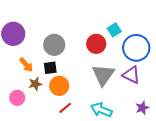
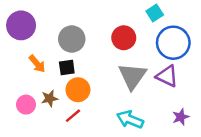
cyan square: (114, 30) -> (155, 13), moved
brown star: (35, 84) -> (50, 98), moved
red line: (65, 108) -> (73, 116), moved

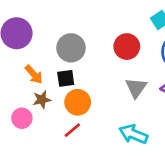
gray triangle: (132, 76) -> (136, 88), size x0.7
brown star: (50, 98) -> (42, 100), moved

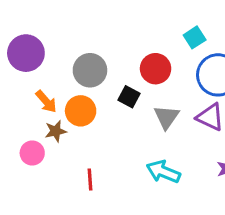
black square: (66, 78) -> (129, 97), moved, turned 36
orange circle: (78, 102) -> (81, 111), moved
red line: (72, 130) -> (90, 180), moved, turned -54

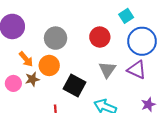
black square: (129, 97) -> (75, 86), moved, size x1.5
pink circle: (32, 153) -> (13, 83), moved

